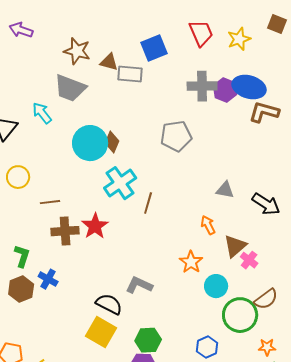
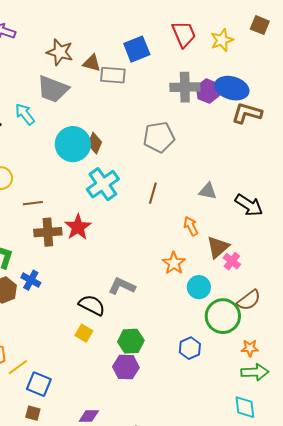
brown line: (148, 203) -> (153, 193), moved
yellow square: (101, 332) -> (84, 333), size x0.6

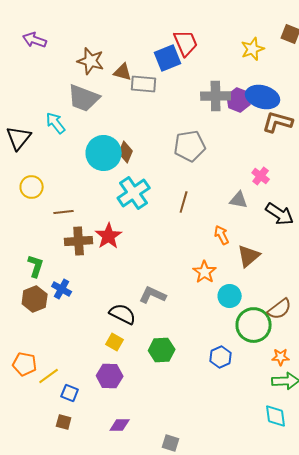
red trapezoid: (184, 34) -> (186, 43), moved
pink cross: (232, 261) -> (261, 176), moved
purple hexagon: (126, 367) -> (110, 376), moved
blue square: (39, 384) -> (70, 393), size x0.7

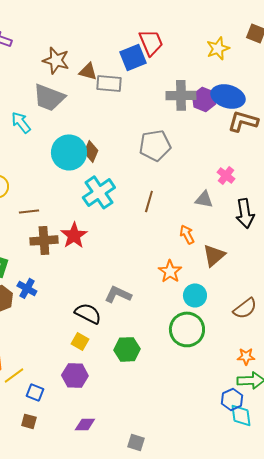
black arrow: (280, 214) -> (245, 213), turned 48
green circle: (254, 325) -> (187, 329), moved
blue hexagon: (221, 357) -> (232, 399), moved

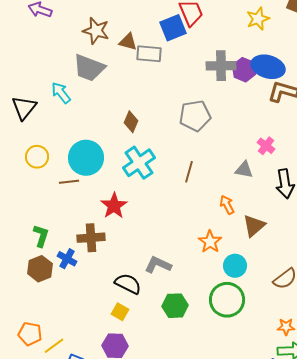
cyan circle: (69, 152) -> (86, 158), moved
brown cross: (44, 240) -> (91, 238), moved
green hexagon: (127, 349) -> (175, 306), moved

